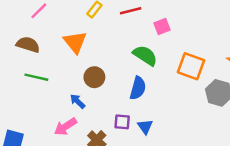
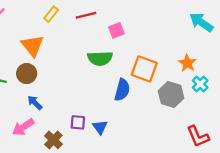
green semicircle: (145, 55) -> (100, 58), turned 145
brown circle: (94, 77) -> (27, 74), moved
blue semicircle: (138, 88) -> (122, 90), moved

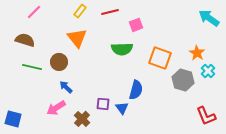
orange triangle: (32, 46) -> (77, 38), moved
blue semicircle: (122, 90) -> (136, 90), moved

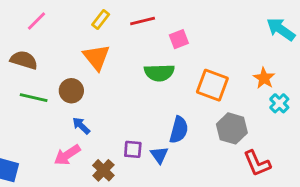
gray hexagon: (183, 80) -> (232, 128), moved
red L-shape: (206, 116) -> (257, 163), moved

